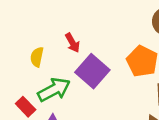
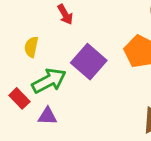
red arrow: (72, 43) -> (65, 14), moved

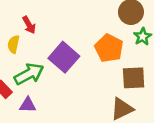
red arrow: (65, 14) -> (29, 25), moved

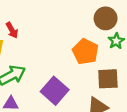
purple square: (64, 57) -> (55, 91), moved

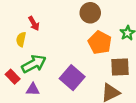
brown circle: (106, 18) -> (90, 13), moved

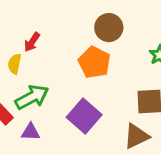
red arrow: (34, 23) -> (32, 42), turned 64
orange pentagon: (100, 43) -> (94, 62), moved

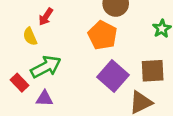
yellow semicircle: (15, 64) -> (30, 37), turned -36
purple square: (84, 116) -> (113, 76), moved

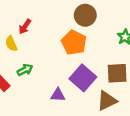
green arrow: (46, 67) -> (25, 70), size x0.6
purple triangle: (44, 98) -> (58, 95), moved

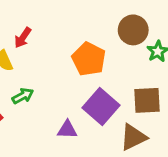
brown circle: (85, 15) -> (133, 30), moved

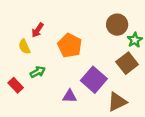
orange pentagon: (89, 59) -> (70, 46), moved
brown square: (147, 100) -> (127, 63), moved, turned -35

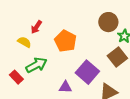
yellow semicircle: (24, 47) -> (24, 42), turned 144
green arrow: (38, 72) -> (36, 65), size x1.5

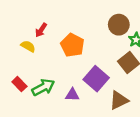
green arrow: (36, 65) -> (43, 87), moved

